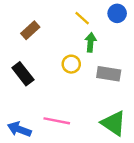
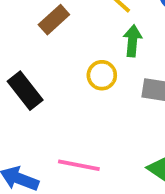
brown rectangle: (30, 30) -> (54, 20), moved

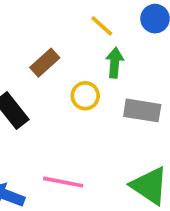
brown rectangle: (54, 20) -> (45, 63), moved

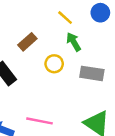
green arrow: (115, 63) -> (74, 42), turned -36

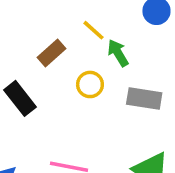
yellow line: (65, 18) -> (93, 30), moved

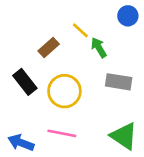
yellow circle: (90, 84) -> (64, 91), moved, size x1.6

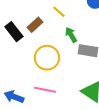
green arrow: (99, 48) -> (71, 35), moved
black rectangle: (25, 82) -> (14, 32), moved

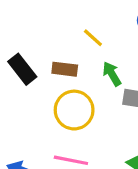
brown rectangle: (35, 25) -> (65, 69), moved, turned 49

